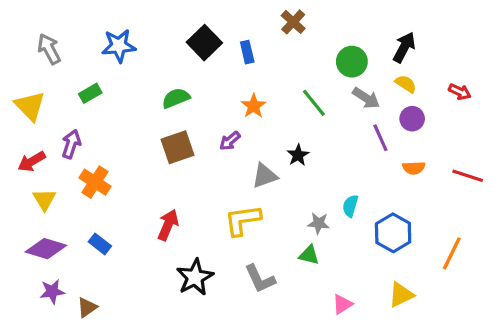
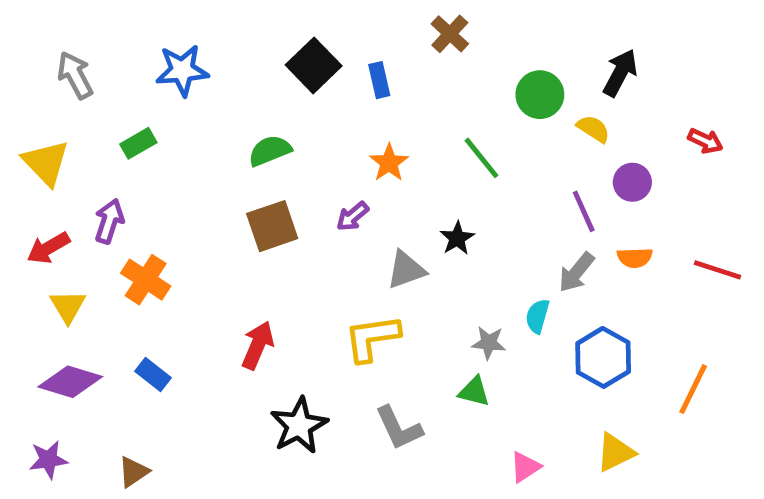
yellow semicircle: (406, 84) -> (593, 129), moved
gray arrow: (366, 98) -> (576, 272), moved, turned 96
purple star: (52, 291) -> (48, 460), moved

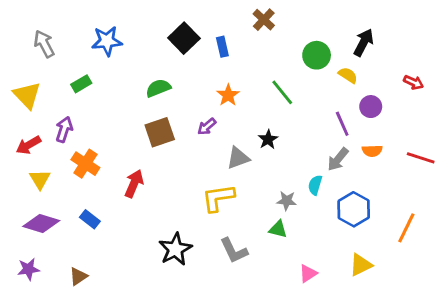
red arrow: (258, 345) -> (134, 184), moved

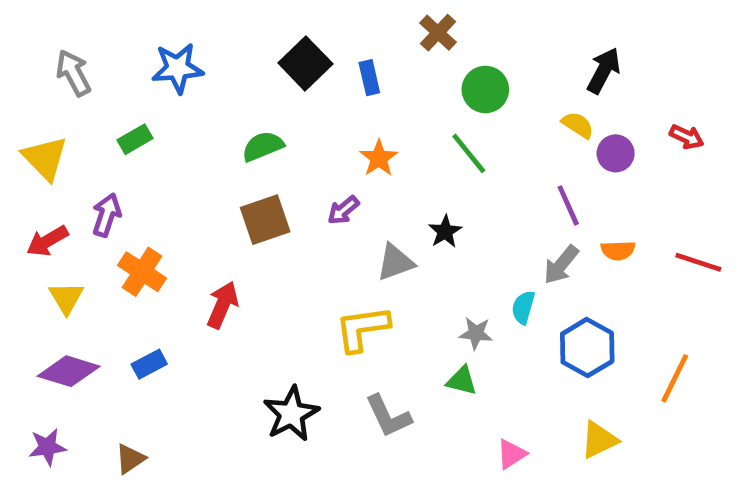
green circle: (317, 55) -> (485, 89), moved
purple circle: (371, 107) -> (616, 153), moved
blue rectangle: (90, 219) -> (149, 364), turned -66

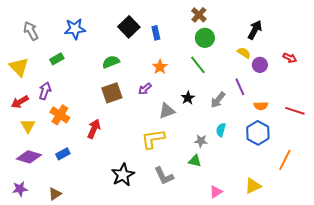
brown cross: (438, 33) -> (199, 15), moved
gray arrow: (561, 265) -> (218, 100), moved
blue hexagon: (587, 348) -> (258, 133), moved

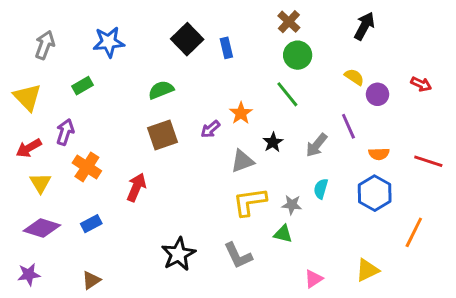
black arrow: (255, 30) -> (364, 26), moved
gray arrow: (31, 31) -> (45, 45), turned 48
orange star: (160, 67) -> (241, 113), moved
yellow L-shape: (153, 139) -> (250, 202), moved
brown triangle: (55, 194) -> (91, 280), moved

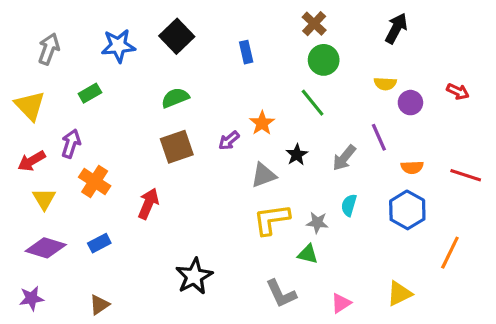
black square: (187, 39) -> (177, 36), moved
yellow semicircle: (354, 77) -> (385, 84), turned 150
gray L-shape: (238, 256) -> (281, 294), moved

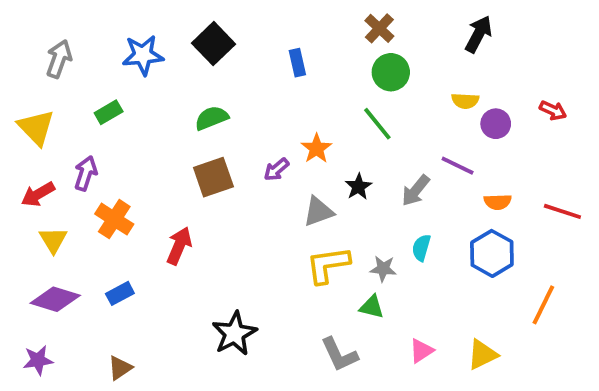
purple line: (379, 137) -> (458, 166), turned -40
pink triangle: (341, 303) -> (421, 351), moved

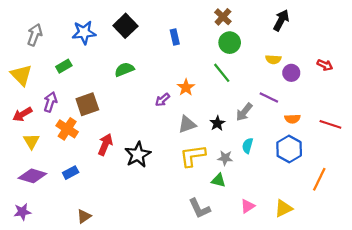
brown square: (213, 177) -> (87, 104), moved
black star: (358, 187) -> (217, 123), moved
black star: (234, 334) -> (138, 155), moved
brown triangle: (120, 368) -> (84, 216), moved

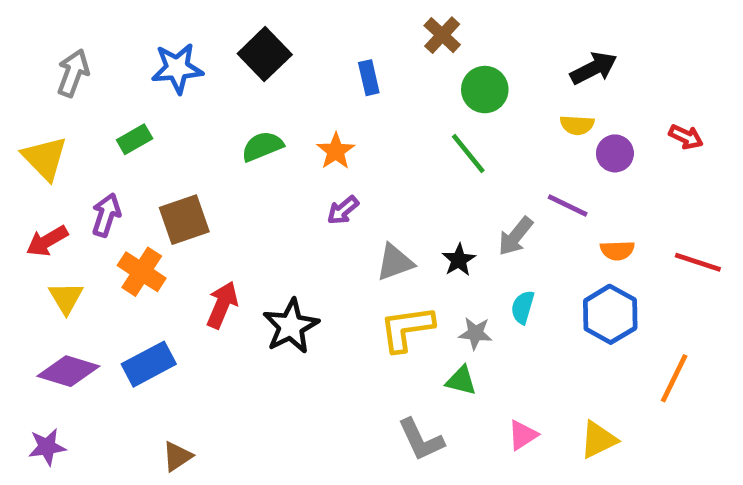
brown cross: (223, 17) -> (442, 35), moved
black arrow: (281, 20) -> (594, 68), moved, turned 35
orange star: (186, 87) -> (336, 151), moved
blue rectangle: (71, 173) -> (149, 364), size x1.5

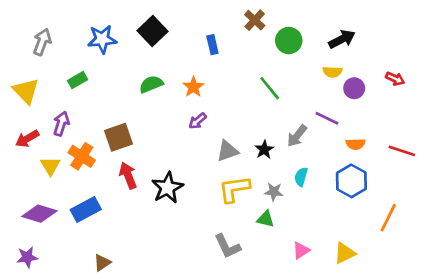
green circle: (485, 90) -> (289, 41), moved
brown square: (184, 220) -> (118, 137), moved
yellow triangle: (66, 298) -> (50, 166), moved
red arrow: (222, 305) -> (128, 175), turned -45
gray L-shape: (421, 440) -> (227, 246), moved

